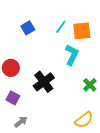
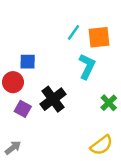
blue square: (28, 28) -> (28, 62), moved, turned 32
purple square: (13, 98) -> (23, 109), moved
gray arrow: (21, 122) -> (13, 148), moved

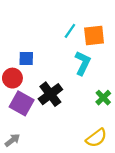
purple square: (23, 109) -> (22, 103), size x1.5

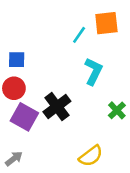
orange square: (94, 36) -> (106, 23), moved
blue square: (26, 59) -> (17, 60), moved
yellow semicircle: (96, 138) -> (91, 156), moved

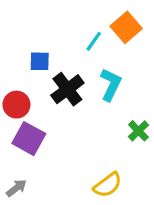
orange square: (106, 23) -> (126, 27), turned -35
blue square: (17, 60) -> (40, 61), moved
black cross: (57, 107) -> (67, 89), moved

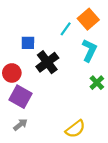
cyan L-shape: (111, 85) -> (89, 50), moved
green cross: (138, 131) -> (97, 83), moved
gray arrow: (16, 188) -> (20, 125), moved

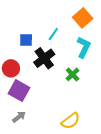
cyan line: (66, 29) -> (53, 34), moved
green cross: (97, 83) -> (73, 74), moved

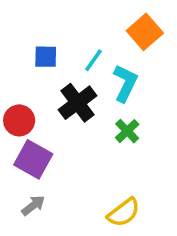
blue square: (26, 40) -> (46, 57), moved
cyan L-shape: (84, 47) -> (125, 83), moved

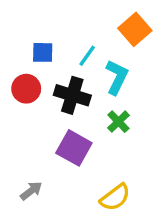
black cross: (78, 103) -> (72, 95), turned -36
red circle: (19, 120) -> (26, 89), moved
purple square: (33, 159) -> (74, 148), moved

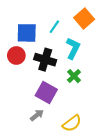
blue square: (43, 52) -> (27, 33), size x1.5
cyan line: (87, 56) -> (54, 27), moved
gray arrow: (31, 191) -> (37, 115), moved

